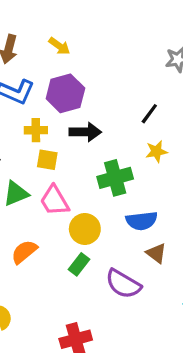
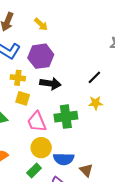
pink trapezoid: (54, 201) -> (37, 122), moved
blue semicircle: (142, 221) -> (64, 159), moved

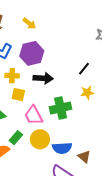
green rectangle: (34, 170) -> (16, 138), moved

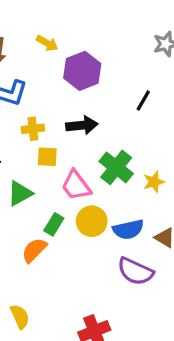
purple hexagon: (32, 53) -> (82, 71), moved
yellow star: (87, 93) -> (154, 182), moved
green cross: (61, 108) -> (116, 167), turned -30

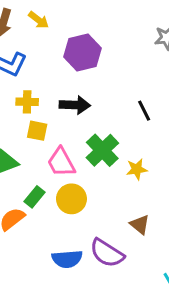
yellow arrow: (47, 43) -> (39, 20), moved
black line: (143, 101) -> (144, 111), moved, turned -65
blue semicircle: (128, 229) -> (67, 259), moved

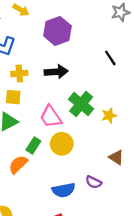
black line: (144, 111) -> (110, 58), moved
yellow square: (37, 131) -> (13, 97), moved
purple semicircle: (107, 253) -> (94, 182), size x0.6

